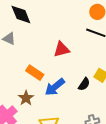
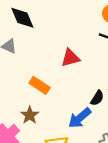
blue arrow: (55, 87) -> (80, 118), moved

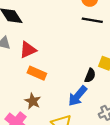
red triangle: (70, 58) -> (28, 50), moved

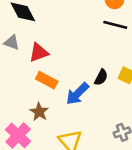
black semicircle: (90, 76) -> (101, 77), moved
blue arrow: (78, 96) -> (77, 94), moved

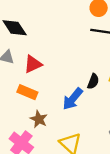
orange rectangle: (47, 80) -> (27, 92), moved

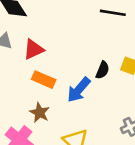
orange rectangle: (27, 92) -> (44, 80), moved

